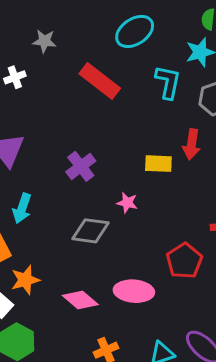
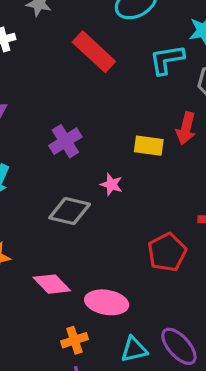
cyan L-shape: (168, 82) -> (167, 60), turned -116
pink ellipse: (134, 291) -> (107, 302), moved

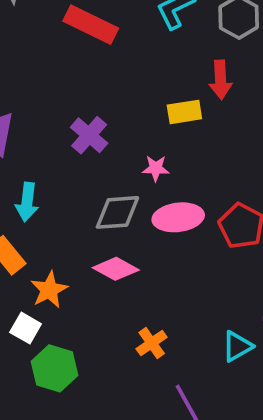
pink diamond: (52, 284) -> (116, 269), moved
pink ellipse: (107, 302) -> (178, 217), moved
orange cross: (74, 340) -> (152, 343), moved

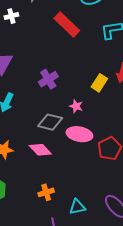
yellow rectangle: (184, 112) -> (99, 83), turned -66
cyan triangle: (237, 346) -> (77, 207), moved

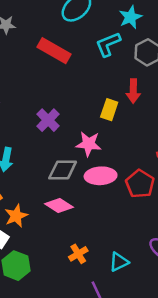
pink star: (76, 106) -> (89, 144), size x1.5

